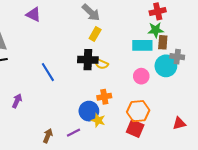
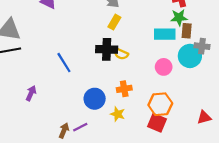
blue circle: (89, 111) -> (95, 99), moved
purple line: (74, 133) -> (80, 127), moved

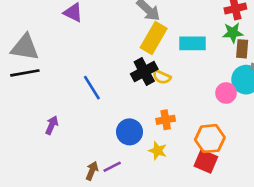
yellow rectangle: (114, 22) -> (154, 38), size x1.6
cyan rectangle: (165, 34) -> (192, 43), moved
black cross: (107, 49) -> (144, 72), turned -30
pink circle: (164, 67) -> (226, 93), moved

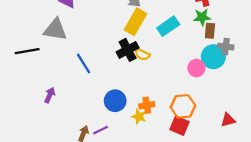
cyan rectangle: (192, 43) -> (168, 26), turned -35
gray triangle: (25, 47) -> (55, 30), moved
orange cross: (166, 120) -> (147, 105), moved

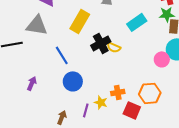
yellow rectangle: (135, 22) -> (80, 21), moved
blue circle: (115, 101) -> (73, 81), moved
yellow star: (139, 117) -> (101, 102), moved
red square: (179, 126) -> (132, 110), moved
purple line: (100, 130) -> (86, 110), moved, turned -48

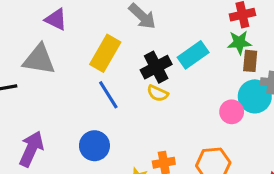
black cross: (101, 43) -> (156, 67), moved
blue line: (62, 55) -> (108, 95), moved
purple arrow: (32, 83) -> (31, 149), size x1.6

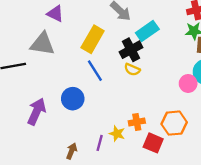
cyan rectangle: (193, 55) -> (147, 31), moved
blue circle: (94, 146) -> (73, 99), moved

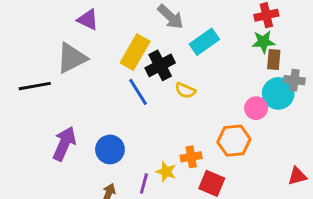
gray triangle: (42, 44) -> (72, 58), turned -36
black cross: (131, 50) -> (160, 65), moved
blue circle: (73, 99) -> (110, 149), moved
orange hexagon: (174, 123) -> (234, 141), moved

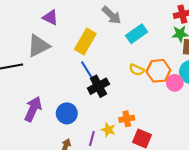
black cross: (160, 65) -> (98, 86), moved
yellow semicircle: (185, 90) -> (137, 70), moved
orange hexagon: (234, 141) -> (158, 71), moved

